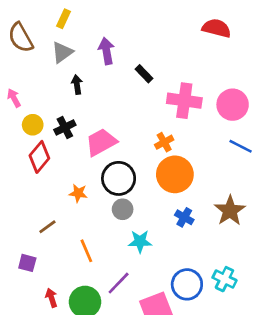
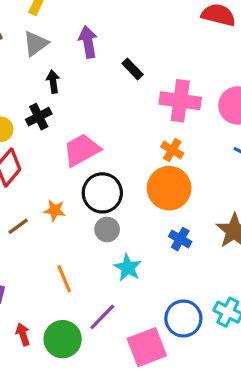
black cross: (65, 127) -> (39, 117), moved
orange cross: (164, 142) -> (172, 150), moved, turned -30
brown line: (47, 227) -> (18, 226), moved
cyan star: (140, 241) -> (128, 268), turned 30

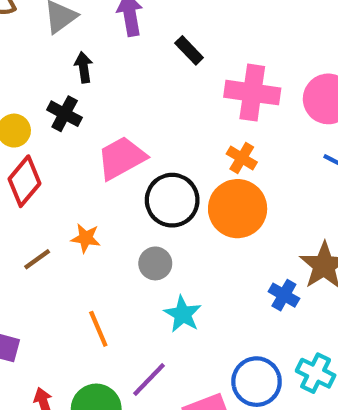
black cross: (39, 117) -> (65, 114), turned -35
black circle: (102, 193) -> (172, 200), moved
blue cross: (180, 239) -> (284, 295), moved

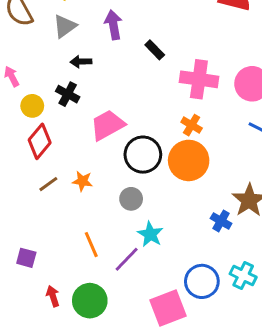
black arrow: (84, 67) -> (81, 62), turned -84
brown line: (37, 259) -> (48, 184), moved
purple line: (149, 379) -> (127, 259), moved

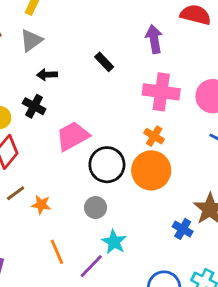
purple arrow: (113, 25) -> (154, 39), moved
black rectangle: (155, 50) -> (104, 62), moved
orange star: (82, 181) -> (41, 205), moved

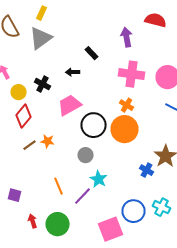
gray triangle: (31, 40) -> (40, 38), size x1.4
black arrow: (47, 75) -> (72, 72), moved
orange star: (41, 205) -> (48, 141), moved

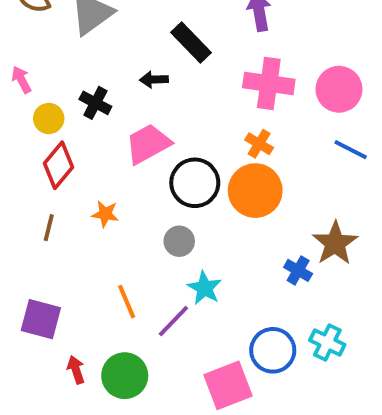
black rectangle: (92, 53) -> (191, 43), size x1.5
brown line: (30, 145) -> (49, 228), moved, turned -40
purple square: (14, 195) -> (41, 319), size x1.5

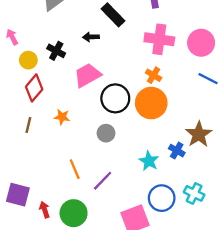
cyan star: (205, 288) -> (149, 161), moved
purple square: (41, 319) -> (18, 195), moved

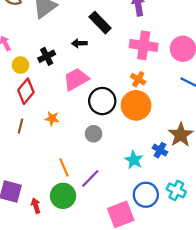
black cross: (56, 51) -> (47, 56), turned 35
green circle: (74, 213) -> (63, 196), moved

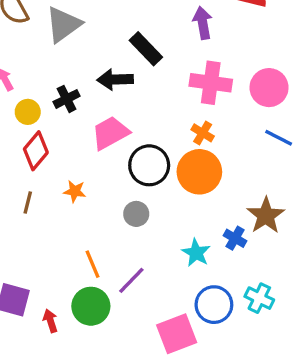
black arrow: (79, 43) -> (115, 79), size x1.5

